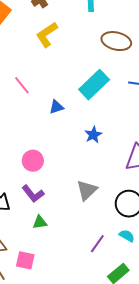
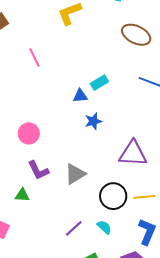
cyan rectangle: (94, 85) -> (99, 83), moved, size x0.6
blue triangle: (56, 107) -> (80, 96), moved
purple L-shape: (33, 194) -> (38, 170), moved

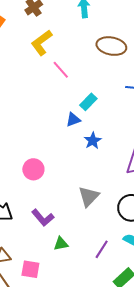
pink line: (34, 57) -> (61, 70), moved
purple L-shape: (38, 170) -> (43, 218), moved
green triangle: (22, 195) -> (61, 244), moved

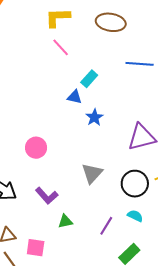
yellow L-shape: (42, 43) -> (58, 18), moved, turned 36
blue triangle: (73, 120) -> (74, 97), turned 35

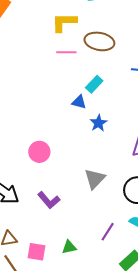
brown ellipse: (111, 22) -> (99, 41), moved
pink line: (61, 47) -> (66, 52), turned -48
green triangle: (65, 221) -> (69, 247), moved

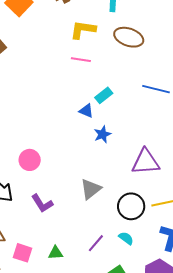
brown ellipse: (99, 41) -> (129, 37), moved
pink circle: (39, 152) -> (30, 160), moved

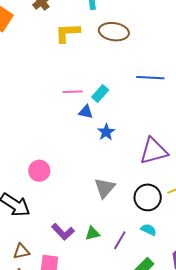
pink line: (81, 60) -> (73, 92), moved
purple L-shape: (42, 203) -> (63, 232), moved
green triangle: (56, 253) -> (92, 233), moved

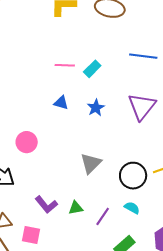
blue triangle: (86, 112) -> (61, 103), moved
purple triangle: (154, 151) -> (142, 106), moved, turned -40

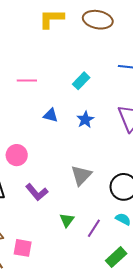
pink line: (65, 65) -> (27, 81), moved
purple L-shape: (46, 205) -> (37, 192), moved
green triangle: (76, 208) -> (67, 220), turned -42

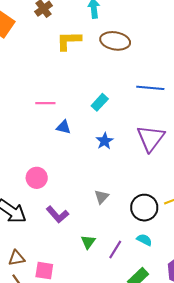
blue triangle: (51, 115) -> (64, 127), moved
gray triangle: (81, 175) -> (102, 197), size x0.7

